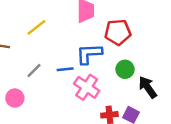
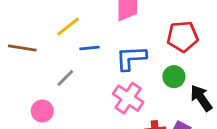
red pentagon: (118, 32) -> (183, 37), moved
blue line: (65, 69) -> (90, 48), moved

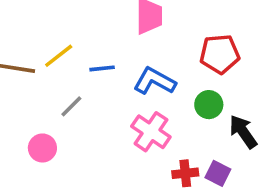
yellow line: (68, 27) -> (59, 56), moved
blue L-shape: (131, 58) -> (155, 81), turned 32

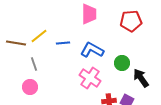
red pentagon: (220, 54) -> (131, 21), moved
gray line: (71, 106) -> (34, 64), moved, turned -64

